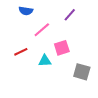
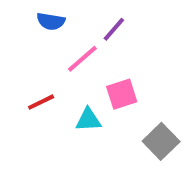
purple line: (70, 15) -> (114, 29), moved
gray square: (82, 72) -> (161, 141), turned 30

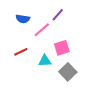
blue semicircle: (51, 21) -> (23, 19), moved
gray square: (161, 141) -> (68, 72), moved

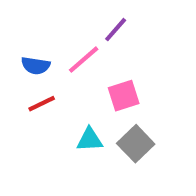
blue semicircle: (23, 19) -> (36, 66), moved
cyan triangle: (45, 61) -> (90, 140), moved

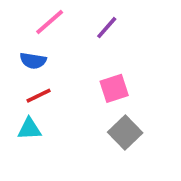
pink line: (84, 60) -> (50, 22), moved
cyan triangle: (90, 140) -> (29, 129), moved

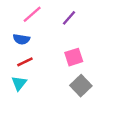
cyan triangle: (29, 129) -> (19, 83), turned -49

